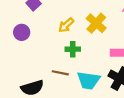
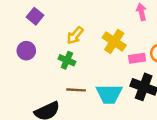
yellow cross: (96, 23) -> (114, 41), moved
green cross: (73, 49) -> (67, 60), moved, turned 32

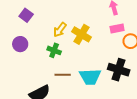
yellow cross: (114, 41) -> (81, 34), moved
pink rectangle: (137, 58) -> (117, 29), moved

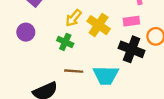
pink rectangle: (117, 29) -> (131, 21), moved
black cross: (119, 70) -> (132, 49), moved

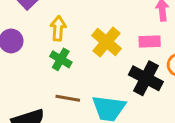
yellow arrow: (73, 18) -> (58, 28), moved, turned 138

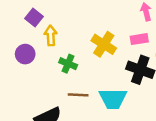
yellow arrow: (58, 28) -> (51, 36), moved

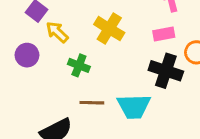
yellow arrow: (51, 36) -> (57, 32), turned -42
yellow cross: (104, 44) -> (109, 29), moved

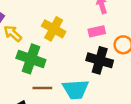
green cross: (79, 65) -> (31, 59), size x1.6

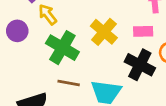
yellow cross: (54, 29) -> (104, 32), moved

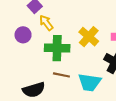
green cross: (62, 48) -> (57, 48), turned -30

